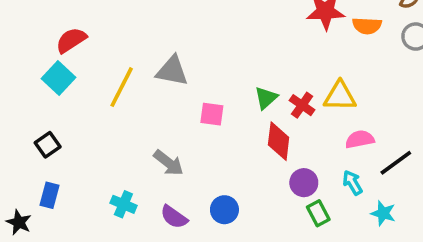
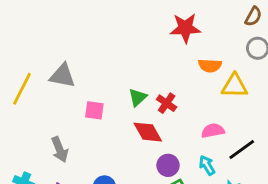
orange semicircle: (367, 26) -> (210, 66), moved
yellow triangle: (340, 96) -> (235, 86), moved
red diamond: (279, 141) -> (148, 132), turned -36
gray arrow: (169, 163) -> (60, 149), turned 30

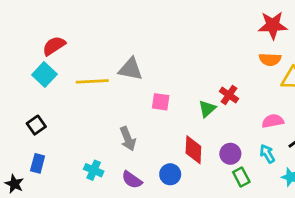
red star: (185, 28) -> (273, 25), moved
yellow line: (22, 89) -> (92, 81), turned 60
green triangle: (138, 97) -> (207, 109), moved
red diamond: (148, 132) -> (193, 150), moved, turned 32

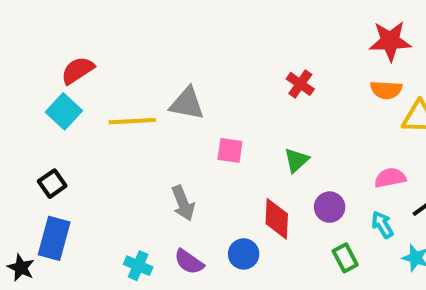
red cross: (229, 95) -> (300, 84), moved
purple circle: (230, 154) -> (330, 207), moved
blue rectangle: (38, 163) -> (54, 238), size x1.5
cyan cross: (94, 170) -> (138, 266), moved

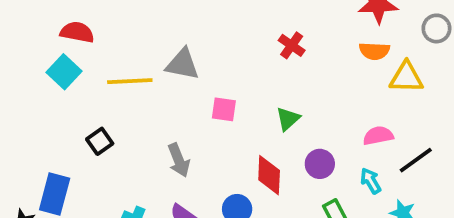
red semicircle: (78, 70) -> (77, 32), turned 44
black square: (52, 184) -> (100, 141), moved

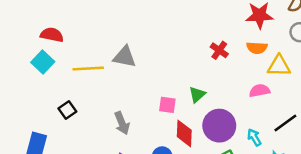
red cross: (292, 45) -> (219, 50), moved
pink square: (224, 109) -> (167, 105), moved
pink semicircle: (378, 136) -> (259, 91), moved
purple circle: (320, 164) -> (219, 126), size x1.6

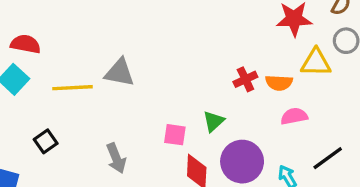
orange semicircle: (257, 48) -> (279, 83), moved
red cross: (219, 50) -> (245, 79), moved, turned 30
yellow triangle: (279, 66) -> (316, 63), moved

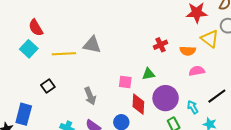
red semicircle: (26, 44) -> (36, 28), turned -132
yellow triangle: (316, 63) -> (210, 39), turned 36
red cross: (245, 79) -> (160, 45), moved
green triangle: (214, 121) -> (148, 74), turned 32

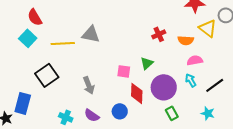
green triangle: (148, 74) -> (147, 63), turned -32
black square: (48, 86) -> (47, 75), size x1.6
cyan arrow: (193, 107) -> (191, 80), moved

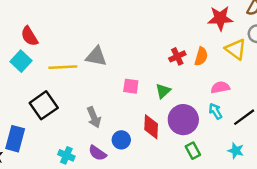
orange semicircle: (186, 40) -> (201, 56), moved, turned -77
pink square: (124, 71) -> (131, 86), moved
blue circle: (120, 111) -> (121, 140), moved

